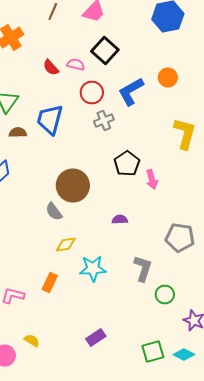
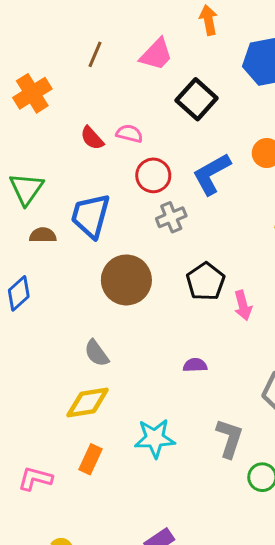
black square: (105, 50) -> (197, 99), moved
brown circle: (73, 186) -> (126, 280), moved
yellow diamond: (66, 244) -> (88, 402), moved, size x1.4

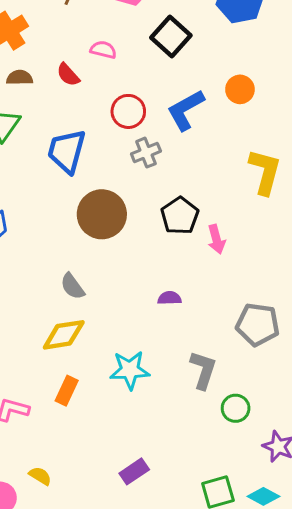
pink semicircle: (129, 134) -> (103, 50), moved
brown semicircle: (43, 235) -> (20, 78), moved

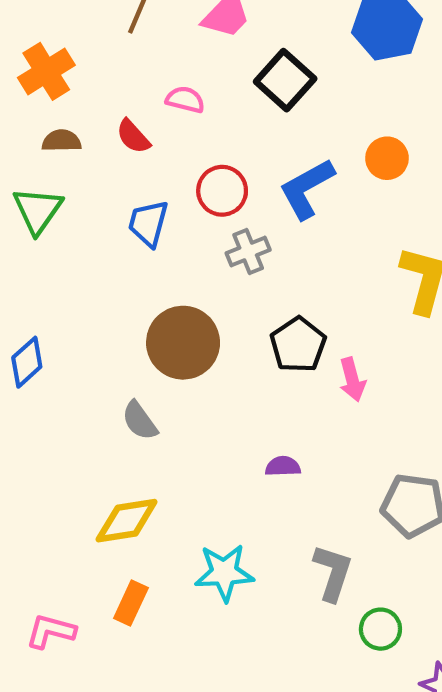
blue trapezoid: (67, 151) -> (148, 223), moved, size x0.7
gray semicircle: (72, 286) -> (140, 421), moved

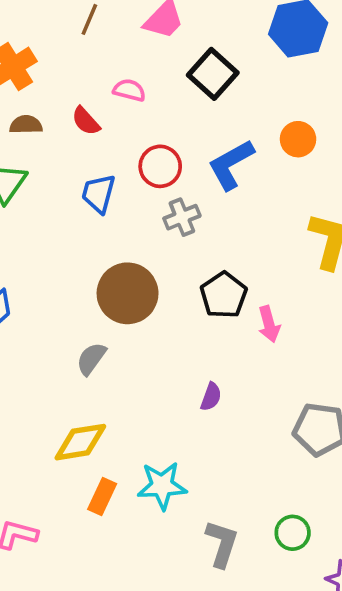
gray semicircle: (140, 421) -> (91, 359), turned 72
purple semicircle: (283, 466) -> (211, 397), turned 112
gray L-shape: (333, 573) -> (222, 544), moved
orange rectangle: (131, 603) -> (102, 496), moved

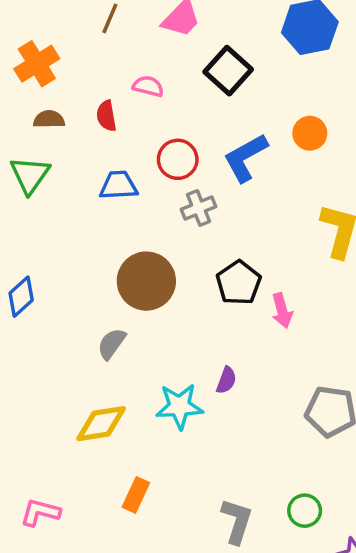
red semicircle: (86, 121) -> (106, 116), turned 32
blue trapezoid: (98, 194) -> (119, 185), turned 72
cyan star: (162, 486) -> (179, 406), moved
orange rectangle: (102, 496) -> (136, 495), moved

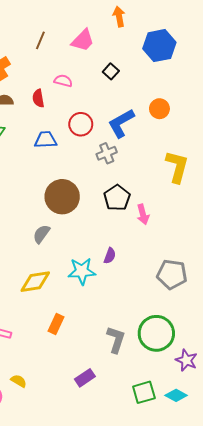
black square: (228, 71) -> (111, 71), size x0.6
gray cross: (199, 208) -> (107, 153), moved
green circle: (305, 511) -> (156, 333), size x1.8

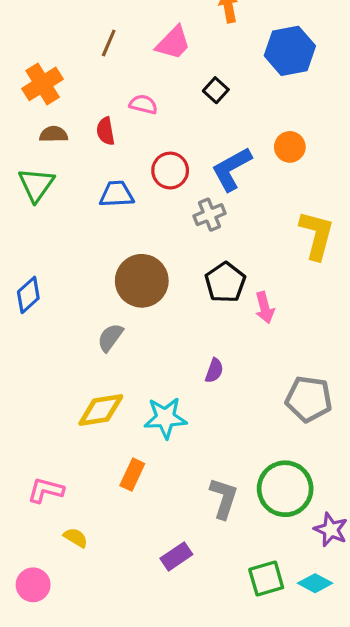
cyan star: (82, 271) -> (165, 418), moved
yellow semicircle: (19, 381) -> (76, 538), moved

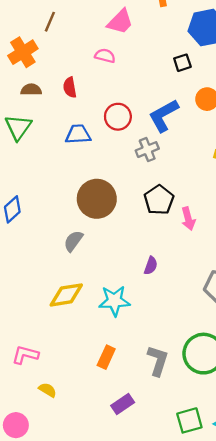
brown line: (109, 43) -> (50, 22), moved
black square: (216, 90) -> (182, 63), moved, turned 30
pink semicircle: (143, 104) -> (105, 56), moved
orange rectangle: (132, 475) -> (106, 357), moved

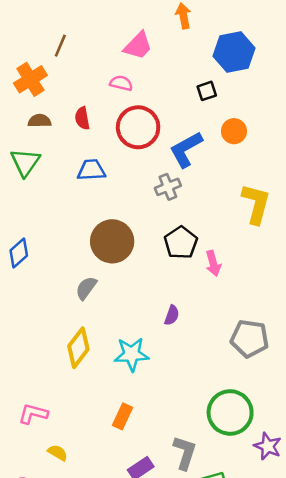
red circle: (118, 117) -> (138, 127), moved, size x1.4
yellow diamond: (66, 295) -> (78, 348), turned -44
gray L-shape: (158, 361) -> (185, 453), moved

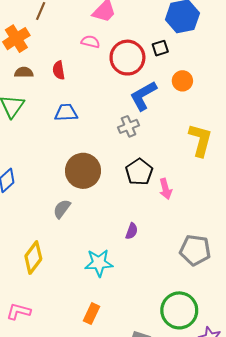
red circle: (138, 127) -> (127, 58), moved
yellow diamond: (78, 348) -> (33, 258), moved

